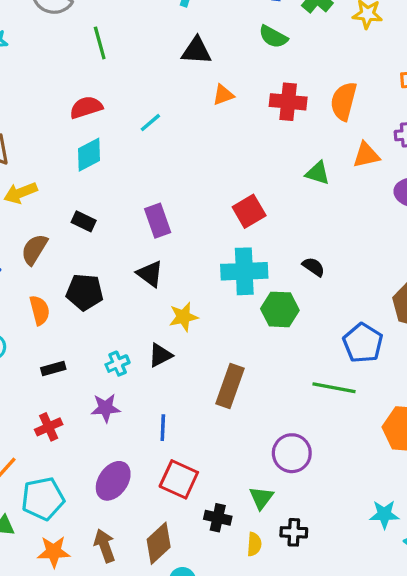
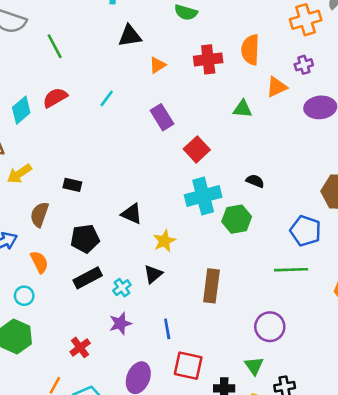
cyan diamond: (89, 155) -> (21, 110), moved
purple rectangle: (158, 221) -> (162, 117), moved
orange semicircle: (40, 310) -> (39, 262), moved
black rectangle: (53, 368) -> (88, 278), moved, size x1.5

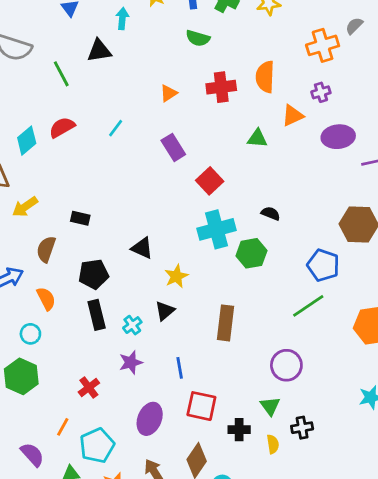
black triangle: (130, 36) -> (99, 51), moved
green line: (291, 270) -> (308, 306), turned -32
black rectangle: (88, 278) -> (97, 315), turned -76

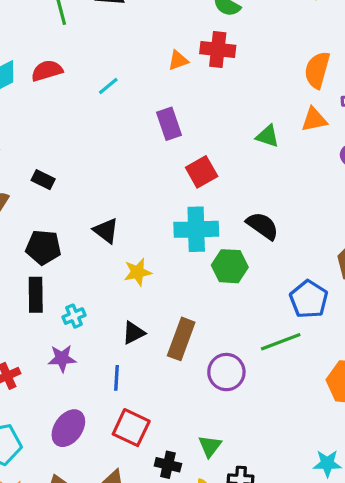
orange semicircle: (265, 77) -> (317, 70), moved
red cross: (221, 87) -> (218, 50), moved
black semicircle: (271, 214) -> (262, 226), size x1.5
black triangle: (165, 311) -> (134, 333), moved
purple circle: (286, 365) -> (226, 372), moved

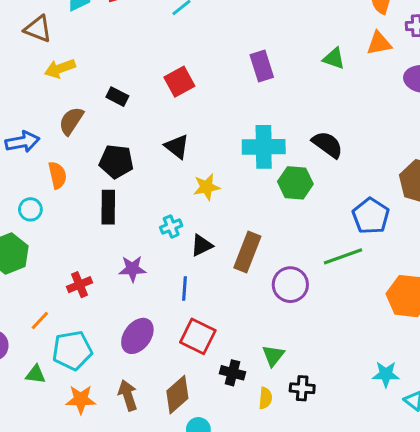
purple rectangle: (169, 124) -> (262, 66), moved
red square: (202, 172) -> (179, 82), moved
cyan cross: (74, 316) -> (171, 227), moved

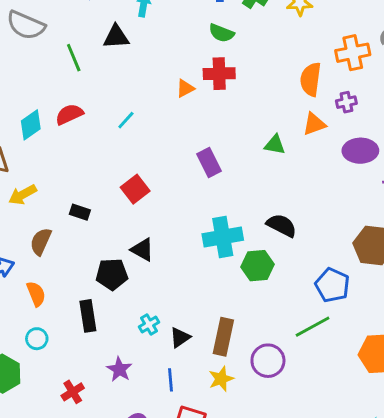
black pentagon: (116, 162) -> (112, 274), moved
yellow star: (207, 187) -> (221, 379), moved
cyan circle: (30, 209) -> (37, 339), moved
purple star: (132, 269) -> (119, 369), turned -30

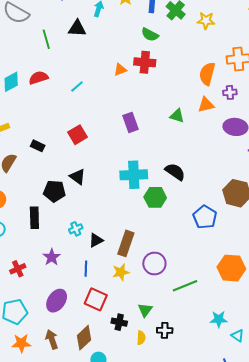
green line: (313, 327) -> (185, 286), moved

